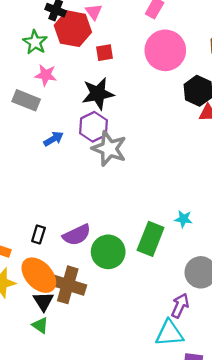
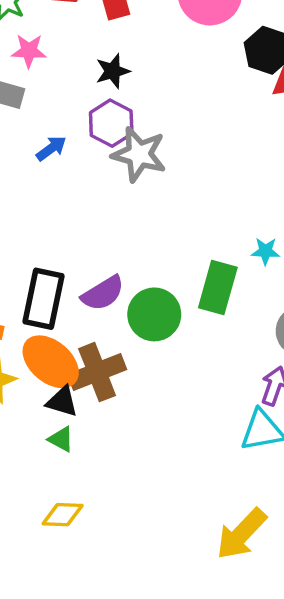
black star: (98, 94) -> (113, 71), size x0.7
black rectangle: (38, 234) -> (43, 299), size x2.0
brown cross: (68, 285) -> (97, 372), turned -32
black triangle: (43, 301) -> (62, 402), turned -35

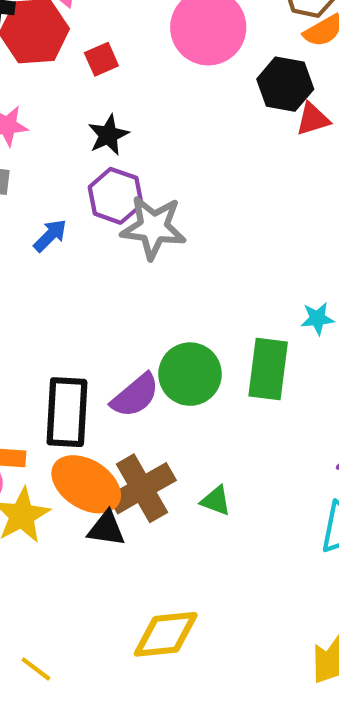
green circle: (154, 314) -> (190, 374), moved
green triangle: (61, 439) -> (216, 501), moved
yellow diamond: (63, 515) -> (166, 634), moved, size x1.4

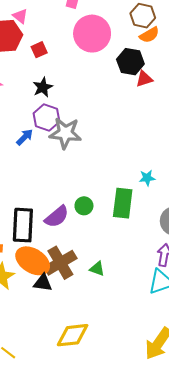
blue arrow: (50, 235) -> (25, 137), moved
green circle: (190, 374) -> (84, 206), size x0.6

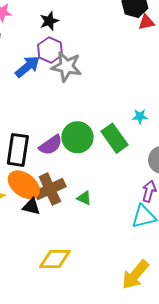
blue arrow: (25, 137) -> (27, 67), size x1.5
green rectangle: (123, 203) -> (115, 138), turned -48
green circle: (84, 206) -> (77, 137), size x1.8

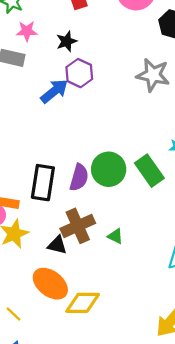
black star: (49, 21) -> (67, 41), moved
gray star: (66, 67) -> (153, 75), moved
purple semicircle: (51, 145) -> (79, 178), turned -40
orange ellipse: (24, 185) -> (50, 284), moved

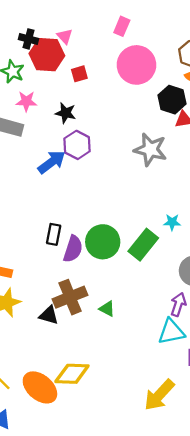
black star: (67, 41) -> (66, 113), turned 30
green rectangle: (149, 171) -> (143, 245), turned 72
black rectangle: (43, 183) -> (54, 234), moved, size x0.6
orange ellipse: (50, 284) -> (40, 387), moved

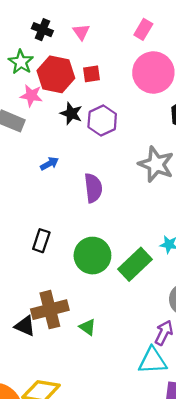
red hexagon: (47, 55) -> (56, 74), moved
purple hexagon: (77, 145) -> (102, 121), moved
blue arrow: (52, 162) -> (49, 164), size x0.6
purple semicircle: (73, 249) -> (93, 188), moved, turned -32

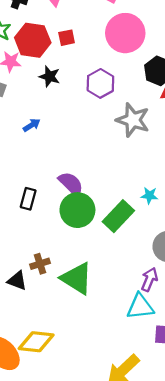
purple hexagon: (102, 121) -> (100, 83), moved
purple semicircle: (93, 188) -> (71, 184), moved, turned -36
brown cross: (50, 310) -> (40, 264), size x0.6
green triangle: (88, 327) -> (77, 278), size x2.0

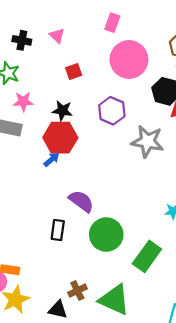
red hexagon: (33, 40) -> (60, 138), moved
purple semicircle: (71, 184) -> (81, 201), moved
green rectangle: (118, 216) -> (147, 256), moved

